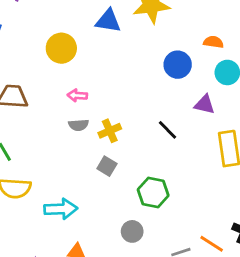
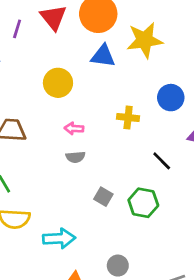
yellow cross: (110, 131) -> (128, 117), moved, turned 30
green hexagon: (153, 193) -> (143, 203), moved
gray circle: (132, 231) -> (118, 266), moved

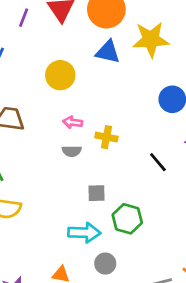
yellow cross: (128, 117) -> (106, 137), moved
gray square: (103, 197) -> (96, 193), turned -36
green hexagon: (143, 203) -> (127, 219), moved
cyan arrow: (59, 238) -> (84, 233), moved

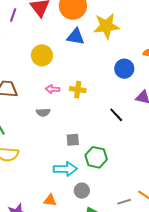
yellow cross: (106, 137) -> (78, 90), moved
gray semicircle: (72, 151) -> (43, 112), moved

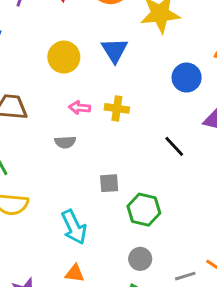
blue triangle: (76, 37) -> (114, 50), moved, turned 48
cyan arrow: (65, 169) -> (74, 227), moved, turned 65
gray circle: (82, 191) -> (140, 259), moved

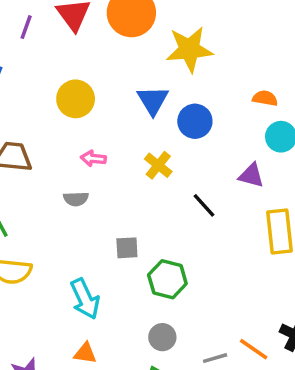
blue triangle: (114, 50) -> (153, 100), moved
blue circle: (187, 78) -> (195, 121), moved
yellow cross: (117, 108) -> (158, 165), moved, turned 30

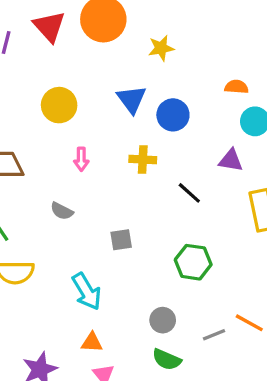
yellow star: (189, 49) -> (161, 48), size x0.6
pink arrow: (93, 158) -> (81, 159), turned -90
yellow cross: (158, 165) -> (143, 160), turned -30
gray semicircle: (76, 199) -> (62, 211), moved, turned 35
green hexagon: (167, 279) -> (193, 262), moved

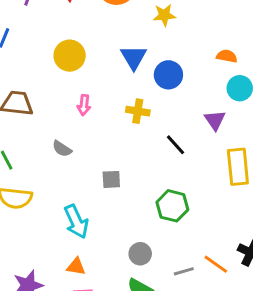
purple triangle: (231, 160) -> (215, 120), turned 40

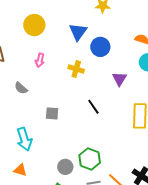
purple triangle: (215, 120) -> (119, 79), moved
black line: (175, 145) -> (93, 107), moved
green hexagon: (172, 206) -> (90, 159), moved

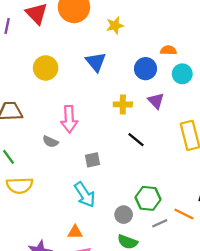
blue circle: (100, 47) -> (146, 69), moved
pink arrow: (40, 60) -> (69, 119), moved, size x1.6
yellow cross: (76, 69) -> (123, 104), moved
cyan arrow: (24, 139) -> (85, 195), moved

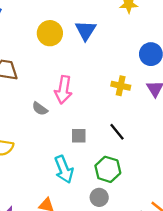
blue triangle: (96, 62) -> (86, 30), moved
black line: (136, 140) -> (117, 132), moved
green hexagon: (148, 198) -> (108, 169), moved

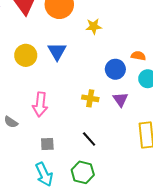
gray semicircle: (40, 109) -> (11, 122), moved
gray square: (79, 136) -> (47, 144), moved

